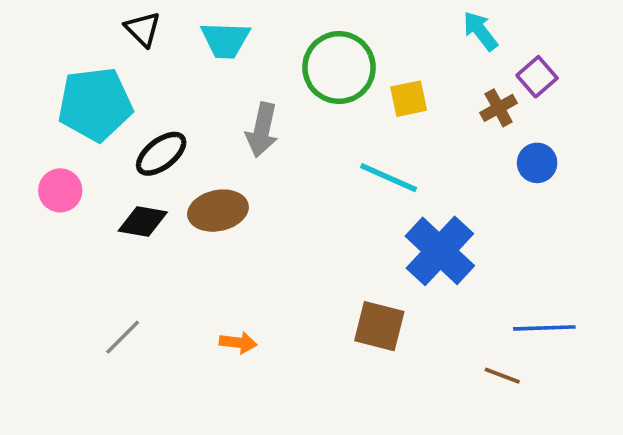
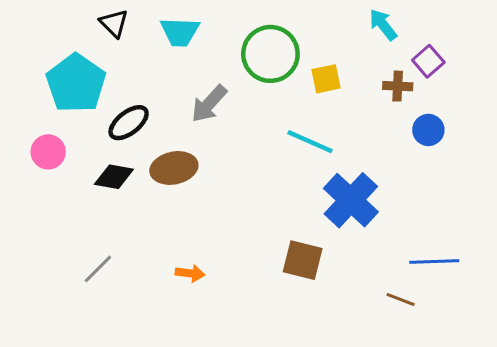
cyan pentagon: (95, 104) -> (76, 83), turned -30
brown cross: (499, 108) -> (398, 86), turned 32
gray arrow: (262, 130) -> (209, 104), turned 30

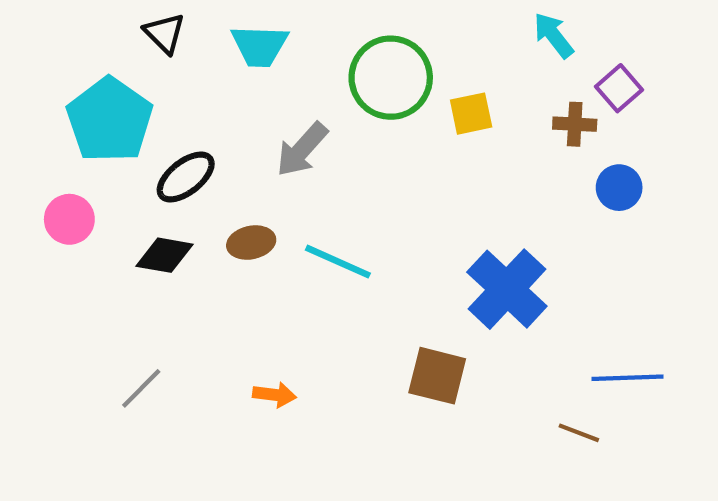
cyan line: (310, 142) -> (338, 262), moved
brown ellipse: (174, 168) -> (251, 243), size x0.7

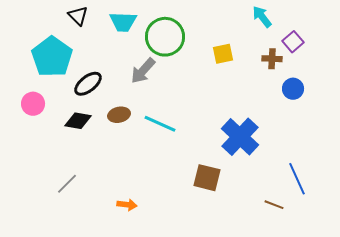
green circle: (391, 78) -> (165, 37), moved
blue line: (628, 378) -> (297, 179), turned 68
orange arrow: (274, 395) -> (127, 205), moved

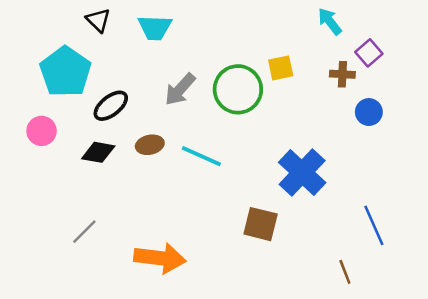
green circle: (165, 37) -> (238, 89), moved
orange arrow: (127, 205) -> (160, 258), size x2.0
brown line: (274, 205) -> (345, 272), moved, turned 48

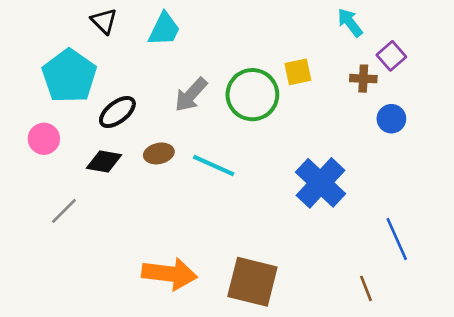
cyan trapezoid: (155, 28) -> (164, 29), turned -66
brown square: (261, 224) -> (252, 282), moved, size x1.4
gray line: (84, 232) -> (64, 211), moved

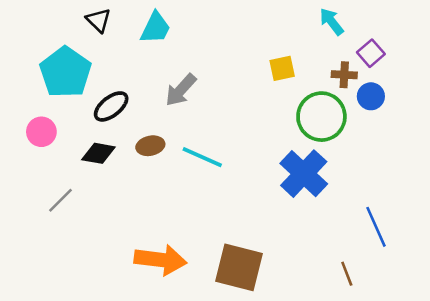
green circle: (252, 95) -> (321, 117), moved
blue circle: (391, 119) -> (371, 96), moved

